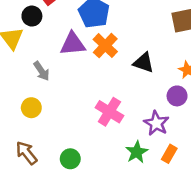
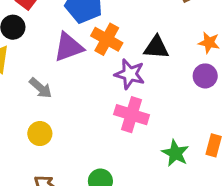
purple star: (156, 123) -> (130, 74), moved

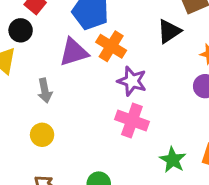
black triangle: (156, 47) -> (169, 31), moved, turned -40
gray arrow: (41, 88) -> (45, 91), turned 35

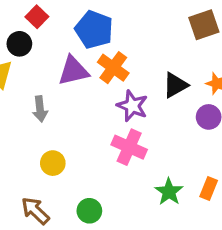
black triangle: (169, 31) -> (175, 85), moved
yellow circle: (42, 135) -> (53, 163), moved

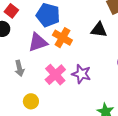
black triangle: (175, 85) -> (99, 30), moved, turned 42
purple star: (132, 106) -> (81, 74), moved
pink cross: (129, 147) -> (55, 75), moved, turned 30

